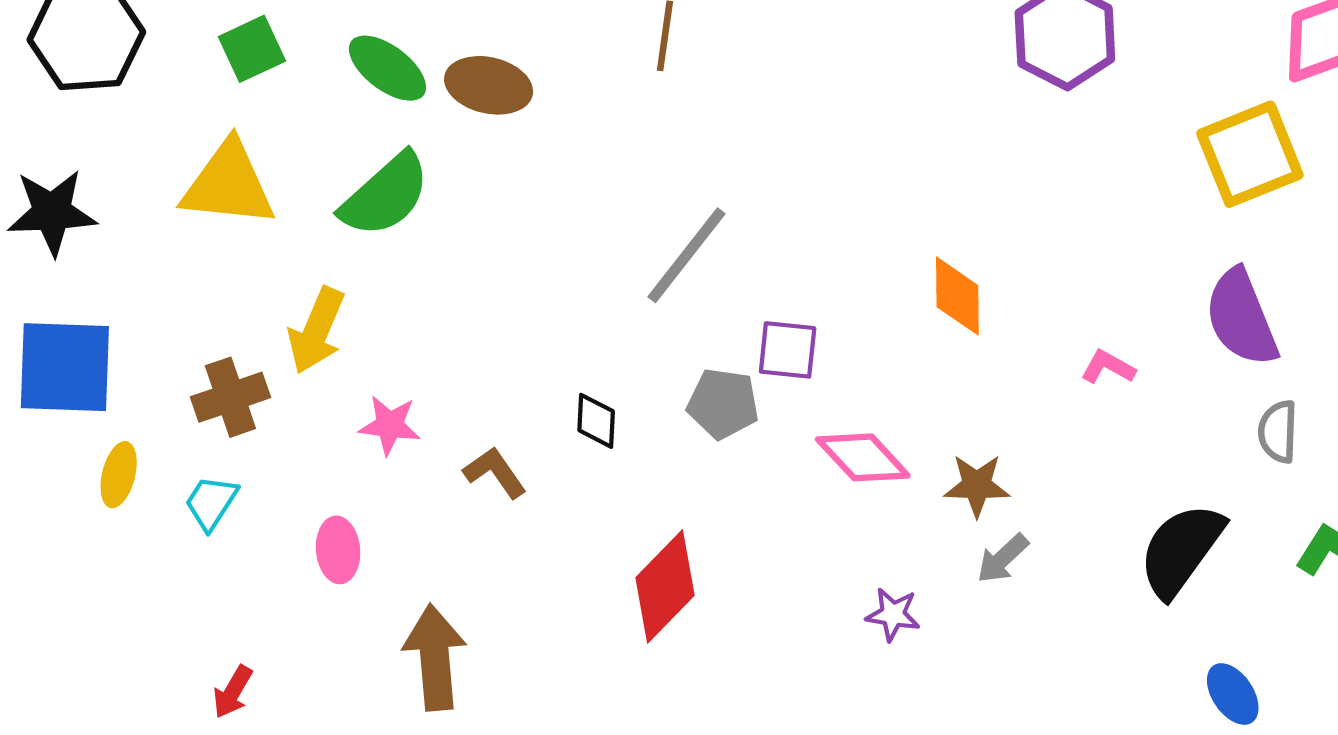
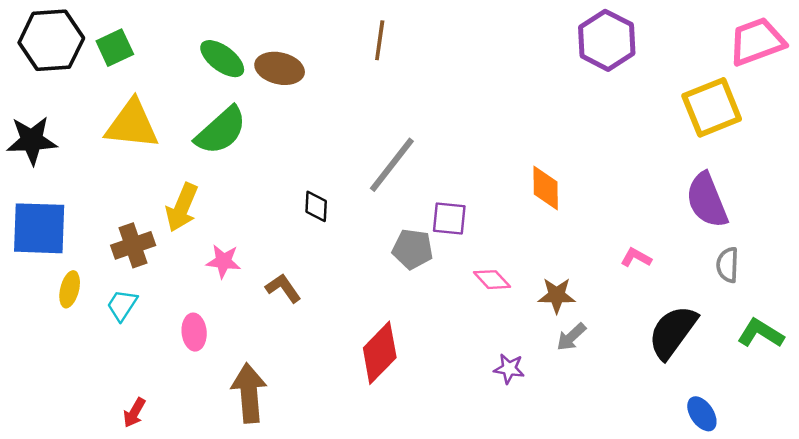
green square: (252, 49) -> (115, 48), moved
pink L-shape: (1108, 367) -> (636, 258), moved
black diamond: (596, 421) -> (316, 206), moved
pink diamond: (863, 457) -> (492, 280), size x0.7

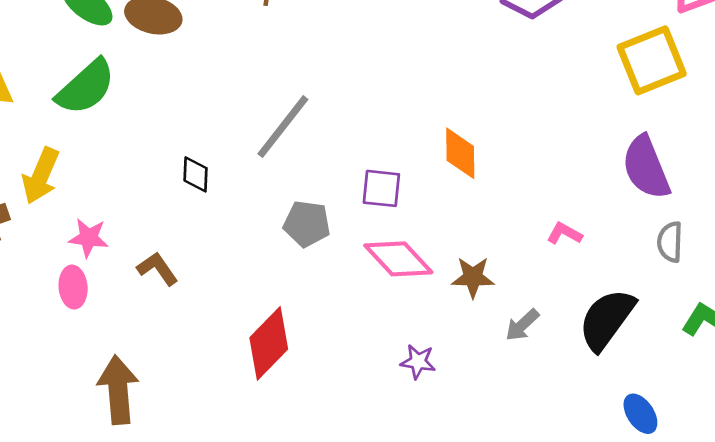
purple square: (449, 219) -> (381, 188), moved
pink diamond: (492, 280) -> (398, 259), size x1.6
pink ellipse: (194, 332) -> (73, 287), moved
gray arrow: (571, 337) -> (522, 325), moved

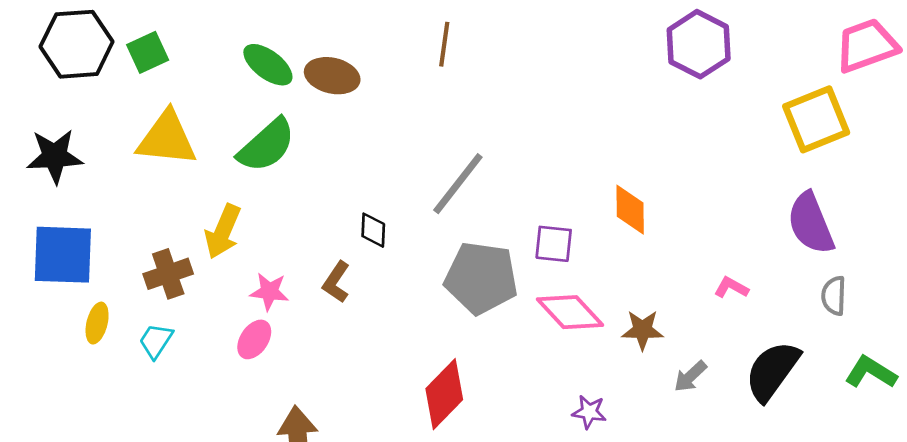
gray pentagon: (307, 224) -> (481, 278), size x1.6
brown L-shape: (158, 269) -> (336, 282), moved, turned -111
pink ellipse: (73, 287) -> (254, 339), turned 39

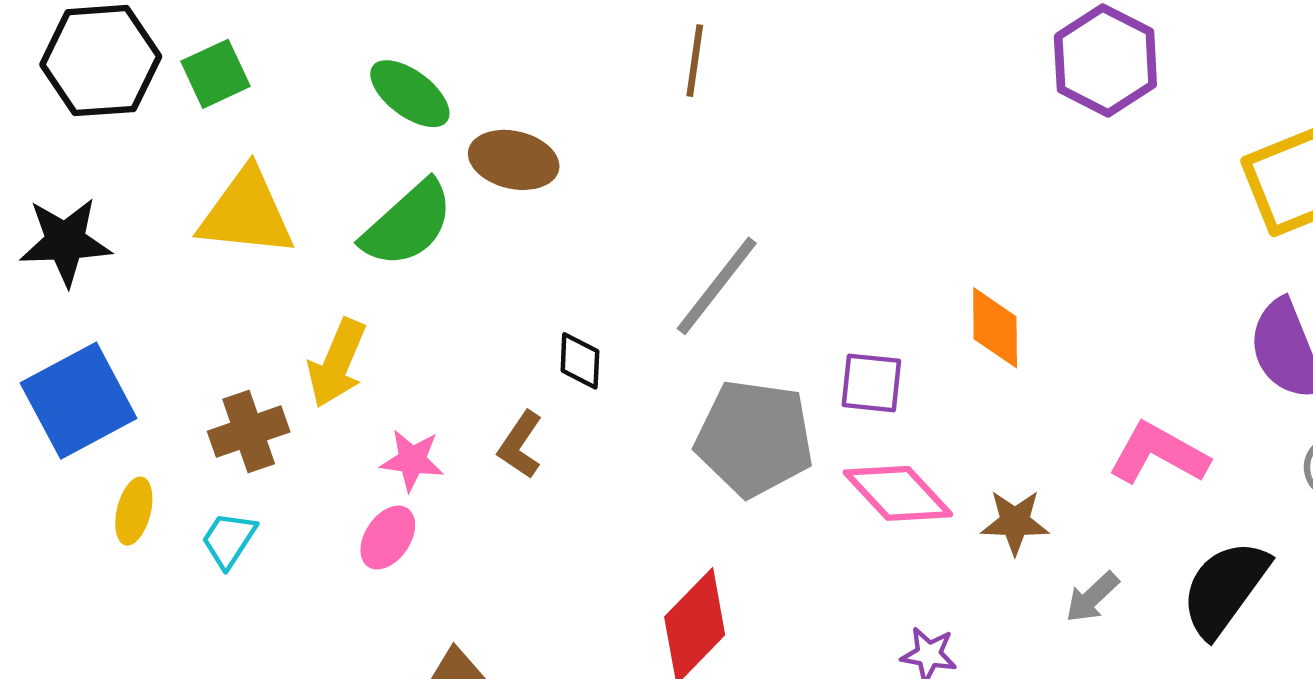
brown ellipse: (332, 76) -> (514, 160), moved
blue square: (63, 255) -> (79, 401), turned -30
pink L-shape: (731, 288) -> (1158, 454), size x1.8

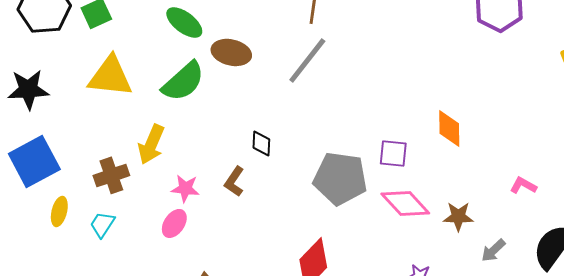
gray line: (717, 286) -> (307, 60), moved
pink L-shape: (1158, 454) -> (523, 185), size x0.6

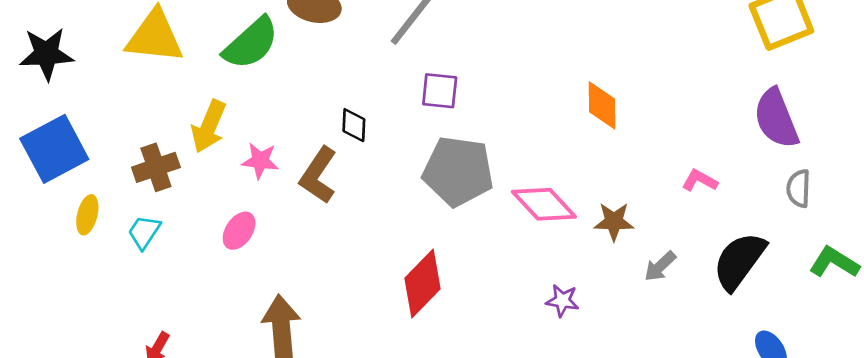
purple square: (393, 153) -> (440, 91), moved
brown L-shape: (234, 181) -> (318, 175), size x1.4
pink star: (185, 188) -> (260, 161), moved

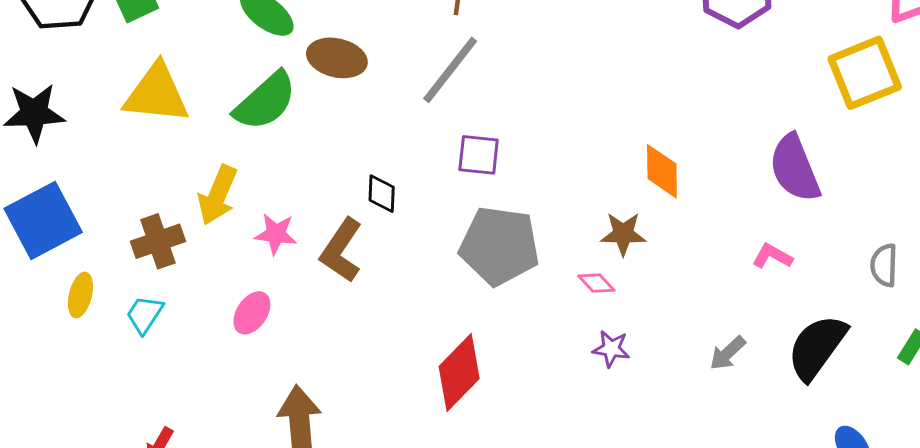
purple semicircle: (776, 118) -> (795, 168), moved
pink diamond: (544, 204) -> (596, 283), size x0.5
brown star: (614, 221) -> (623, 234), moved
purple star: (562, 301) -> (611, 349), moved

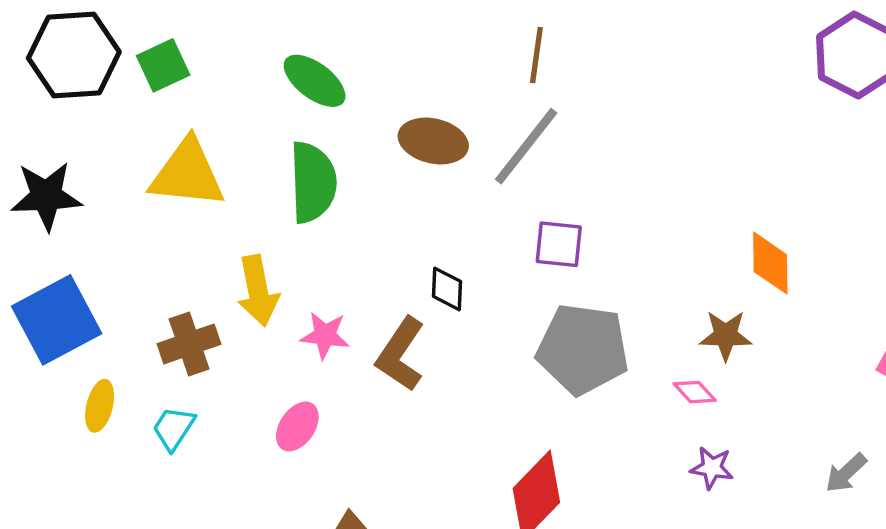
brown ellipse: (337, 58) -> (433, 141), moved
green semicircle: (265, 101) -> (313, 182), turned -50
yellow arrow: (218, 195) -> (258, 291), turned -34

